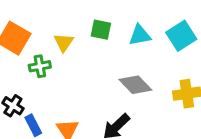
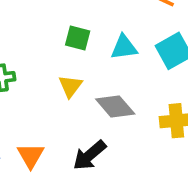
yellow triangle: (64, 42) -> (70, 86), moved

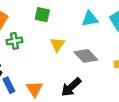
green square: (78, 38) -> (42, 15), moved

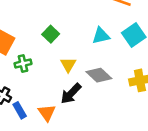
green square: (42, 15) -> (51, 34), turned 35
black arrow: (71, 87) -> (71, 94), moved

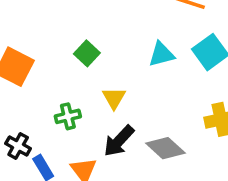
green cross: (23, 64) -> (68, 116), moved
gray diamond: (99, 75) -> (165, 148), moved

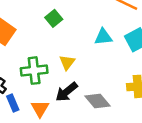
green square: (87, 53) -> (54, 18), moved
green cross: (68, 116) -> (34, 71), size x1.5

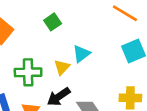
cyan triangle: (103, 37) -> (81, 54), moved, turned -36

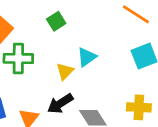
green cross: (28, 72) -> (18, 58), moved

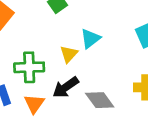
green cross: (18, 58) -> (29, 67), moved

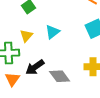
yellow triangle: (69, 54) -> (26, 36), moved

